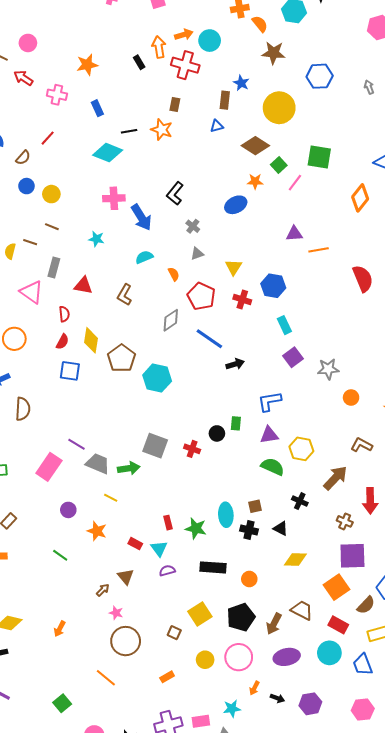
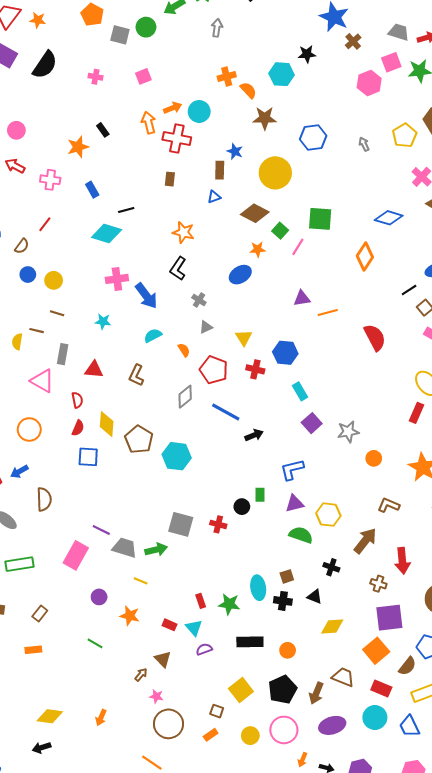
black rectangle: (139, 62) -> (103, 130), moved
orange star: (162, 130) -> (183, 232), moved
orange rectangle: (167, 677) -> (211, 735), moved

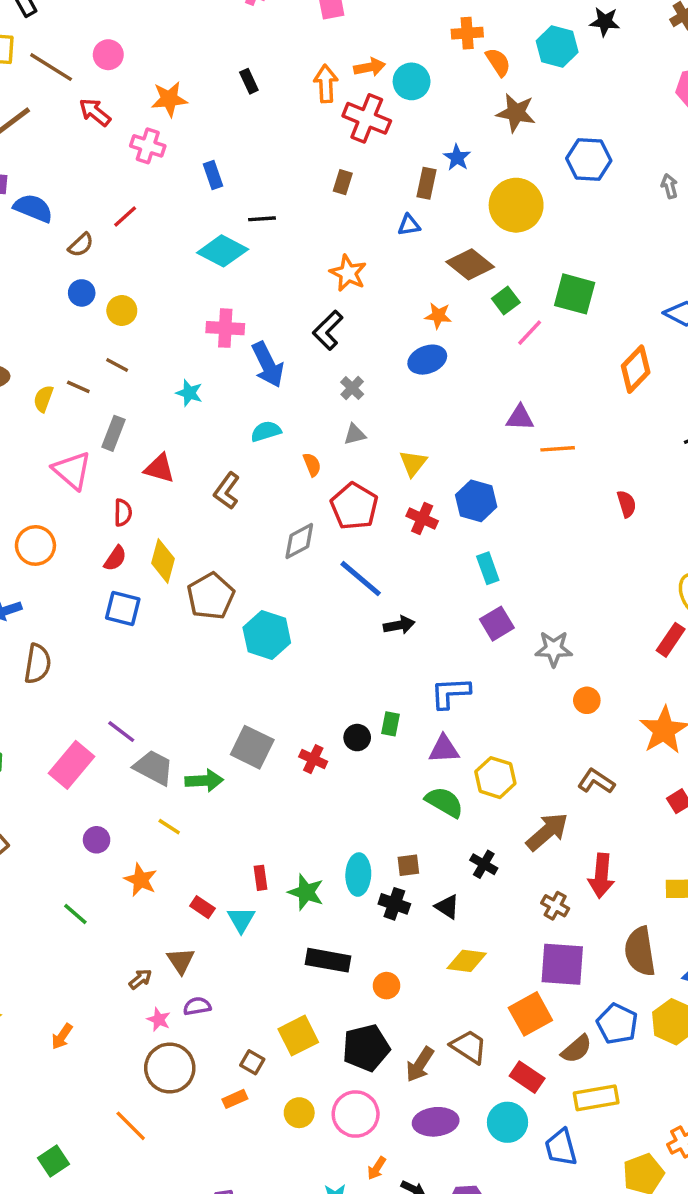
orange star: (78, 147) -> (169, 99), moved
orange star: (258, 249) -> (438, 316), moved
red semicircle: (375, 337) -> (627, 504), size x0.6
purple semicircle: (204, 649) -> (197, 1006), moved

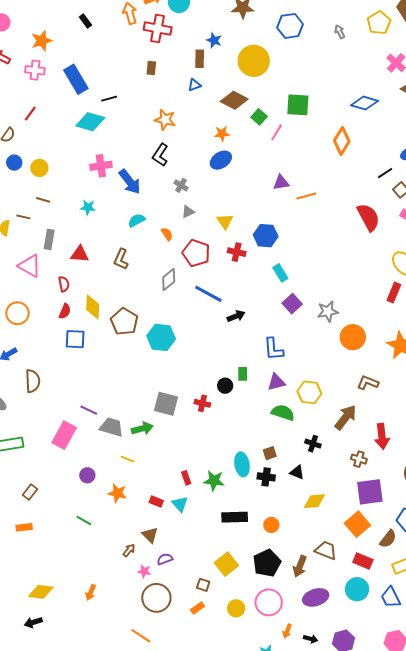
blue rectangle: (213, 175) -> (76, 79), size x1.8
red semicircle: (627, 504) -> (368, 217), moved, size x1.8
blue L-shape: (450, 693) -> (273, 349), turned -80
orange circle: (587, 700) -> (353, 337), size x1.6

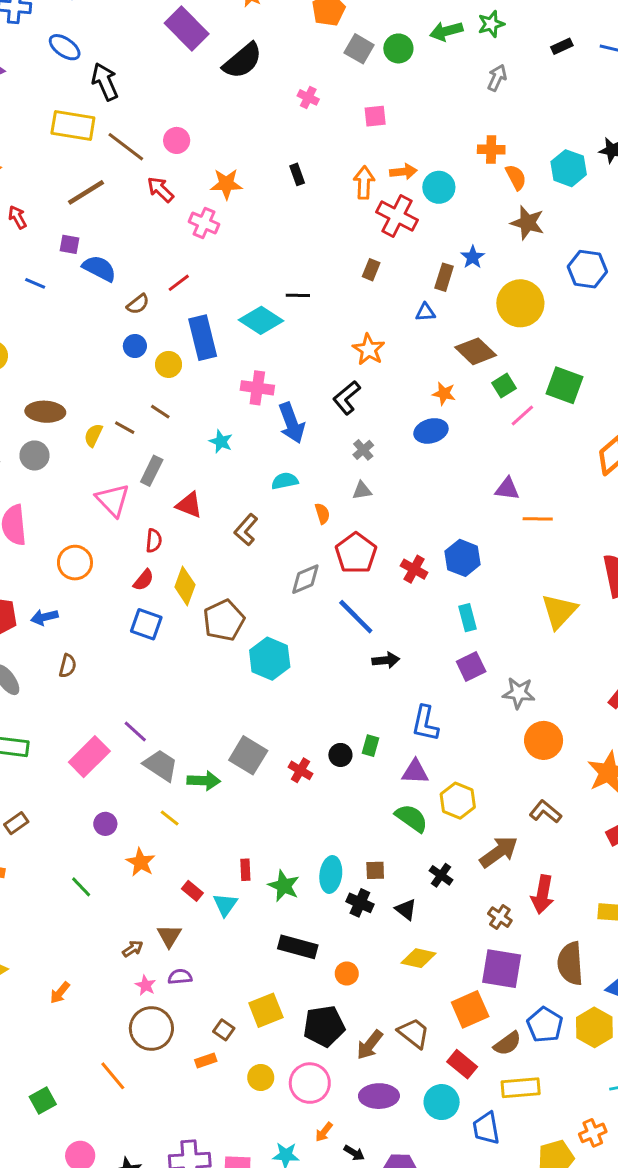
blue rectangle: (76, 79) -> (203, 338), moved
yellow triangle: (225, 221) -> (559, 611), moved, size x1.5
brown semicircle: (33, 381) -> (68, 666), size x0.7

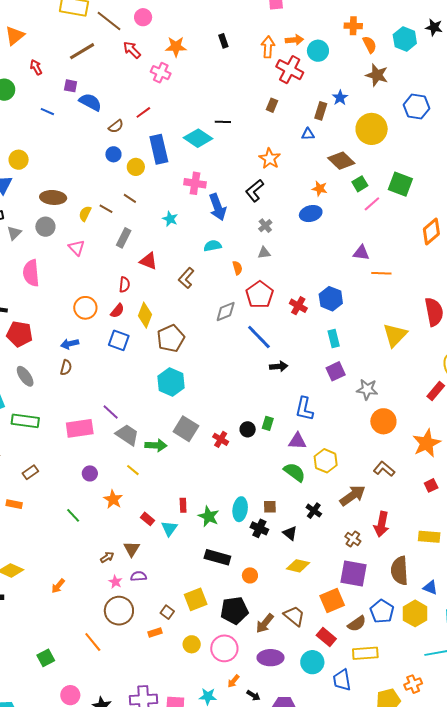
pink triangle: (113, 500) -> (77, 248), moved, size x0.7
orange circle: (75, 563) -> (85, 308), moved
blue arrow: (44, 617) -> (70, 344), moved
cyan hexagon: (270, 659) -> (171, 382), moved
pink rectangle: (89, 757) -> (80, 428), turned 36

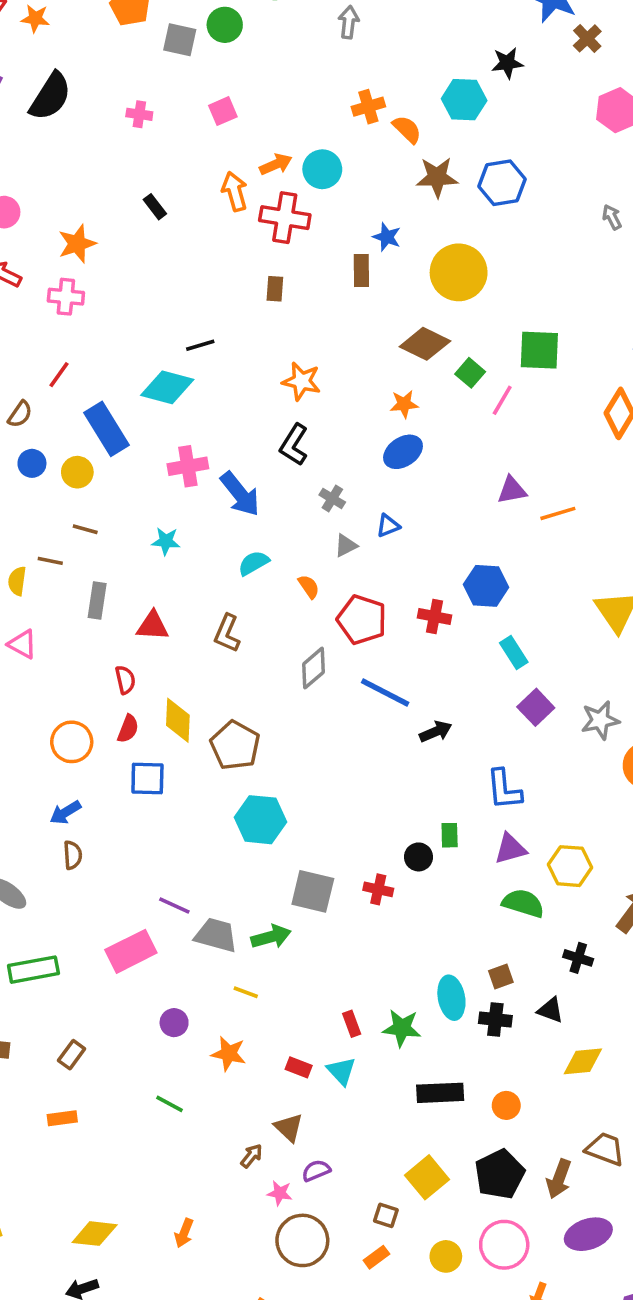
blue hexagon: (417, 107) -> (502, 183), moved
blue triangle: (308, 134) -> (388, 526), moved

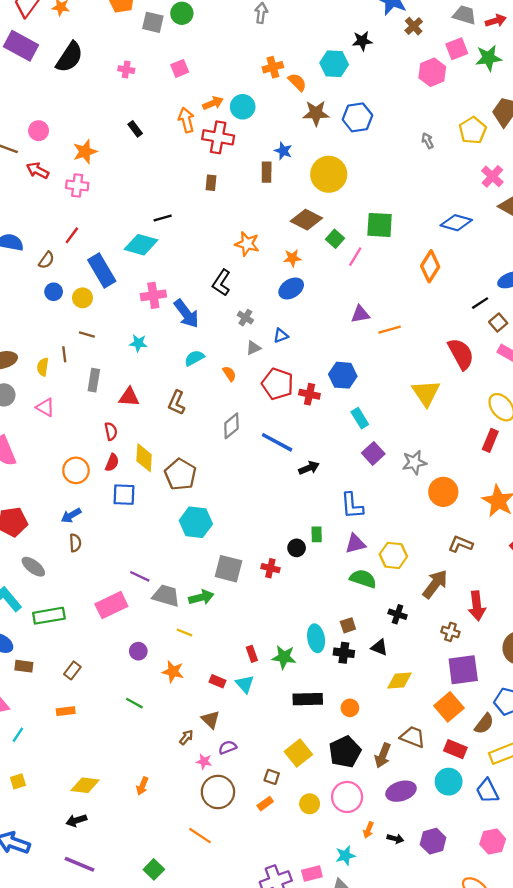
orange star: (301, 381) -> (247, 244), moved
brown line: (50, 561) -> (64, 354), turned 70
red pentagon: (362, 620) -> (278, 384), moved

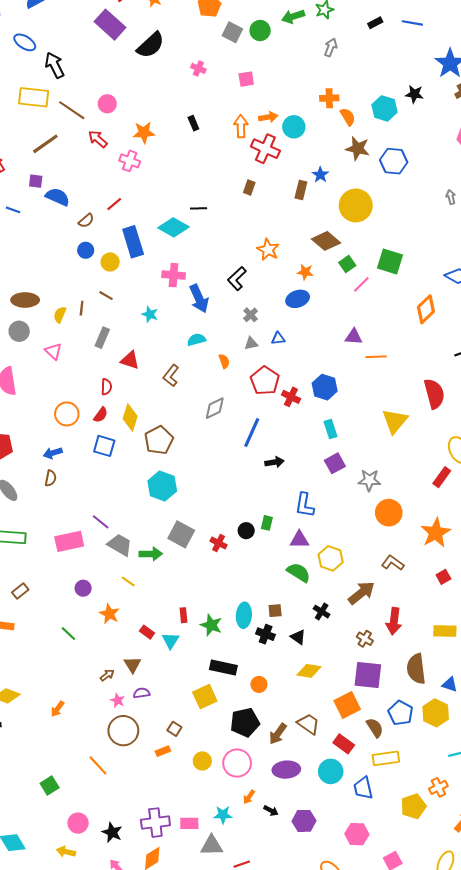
blue line: (277, 442) -> (252, 433), turned 72
brown semicircle: (484, 724) -> (375, 728), turned -84
yellow square: (298, 753) -> (205, 697), moved

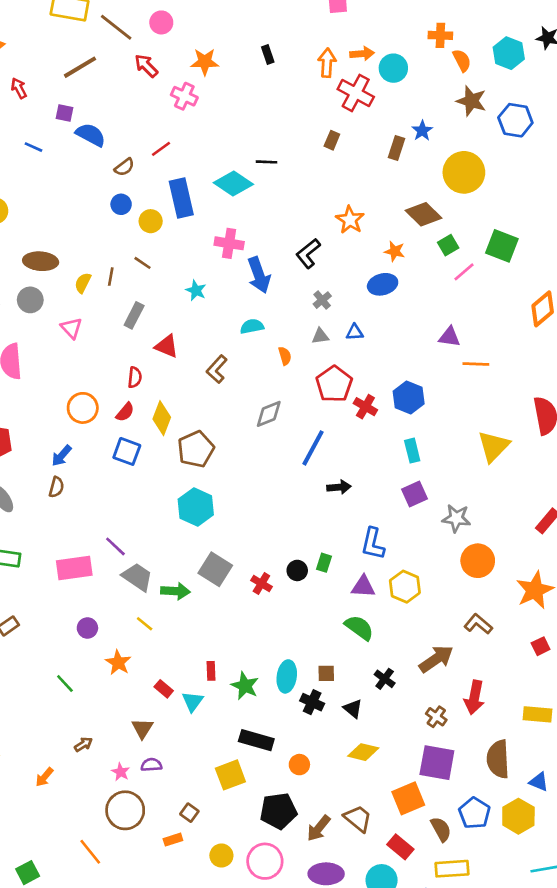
blue arrow: (53, 453) -> (62, 456), turned -36
yellow hexagon: (331, 558) -> (405, 587), moved
brown arrow: (107, 675) -> (83, 744), moved

